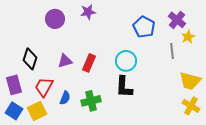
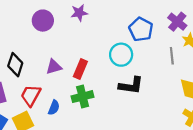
cyan circle: (126, 61) -> (121, 55), moved
black L-shape: (124, 87) -> (131, 86), moved, turned -85
green cross: (91, 101) -> (83, 97), moved

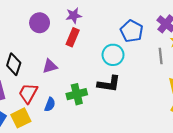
red rectangle: (80, 69) -> (73, 37), moved
black L-shape: (131, 86) -> (109, 84), moved

